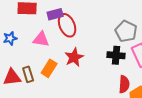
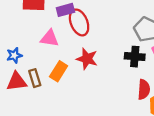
blue star: (10, 38) -> (14, 55), moved
red star: (74, 57) -> (87, 59), turned -30

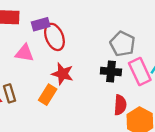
orange rectangle: (59, 71) -> (48, 95), moved

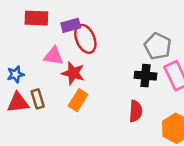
red star: (63, 74) -> (73, 73), moved
red semicircle: (120, 105) -> (136, 111), moved

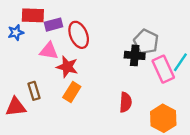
purple rectangle: (71, 25) -> (53, 25), moved
blue star: (16, 74) -> (16, 33), moved
black cross: (145, 76) -> (135, 55), moved
red triangle: (18, 103) -> (16, 107), moved

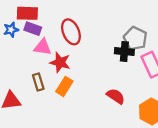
purple rectangle: (53, 25) -> (33, 29), moved, turned 35
brown rectangle: (34, 91) -> (38, 82), moved
red semicircle: (126, 102) -> (116, 96), turned -60

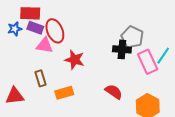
red ellipse: (71, 32) -> (55, 31), moved
red star: (60, 62) -> (75, 60), moved
orange rectangle: (64, 86) -> (64, 93), moved, turned 42

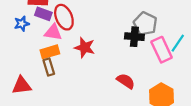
blue star: (15, 29) -> (22, 24), moved
orange rectangle: (64, 93) -> (50, 52), moved

